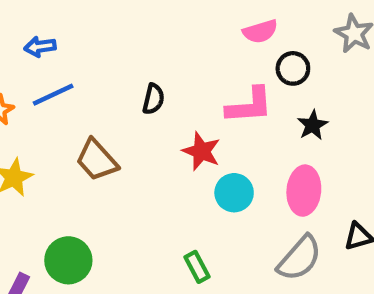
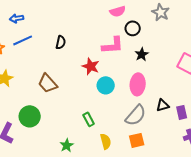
black semicircle: (153, 99) -> (61, 42), moved
brown trapezoid: (97, 160) -> (48, 83), moved

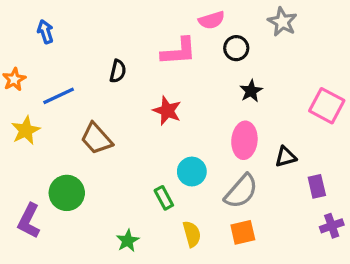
blue arrow: (17, 18) -> (45, 32), turned 80
blue line: (23, 40) -> (59, 96), moved
pink L-shape: (113, 45) -> (179, 51), moved
cyan circle: (106, 85) -> (192, 172), moved
black triangle: (163, 105) -> (286, 157), moved

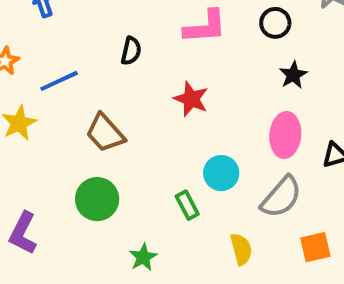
green circle: (67, 193) -> (97, 199), moved
orange square: (243, 232) -> (315, 247), moved
yellow semicircle: (192, 234) -> (241, 249), moved

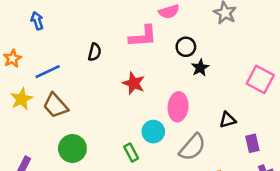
black circle: (275, 23) -> (186, 47), moved
brown trapezoid: (105, 133) -> (55, 105), moved
pink ellipse: (285, 135) -> (178, 107), moved

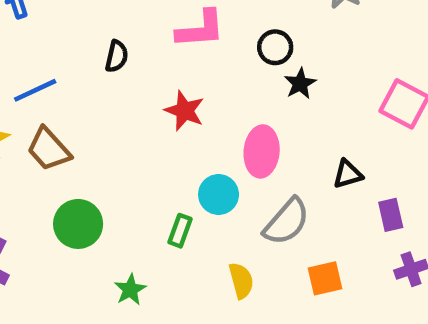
green rectangle: (131, 152) -> (180, 231), turned 48

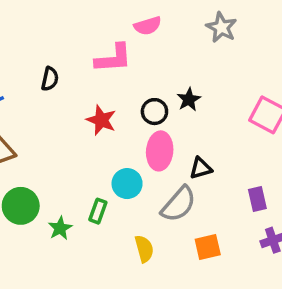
black circle: (275, 47) -> (154, 112), moved
black triangle: (348, 174) -> (201, 168), moved
green star: (130, 290) -> (60, 228), moved

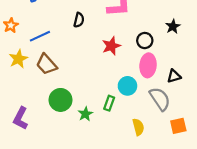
black star: (189, 99) -> (173, 26), moved
red star: (101, 120) -> (111, 46), turned 30
gray semicircle: (179, 204) -> (160, 99), turned -75

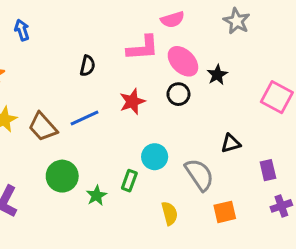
blue line: (40, 36) -> (85, 118), moved
pink ellipse: (148, 65) -> (183, 61), moved, turned -50
black triangle: (174, 76) -> (231, 143), moved

